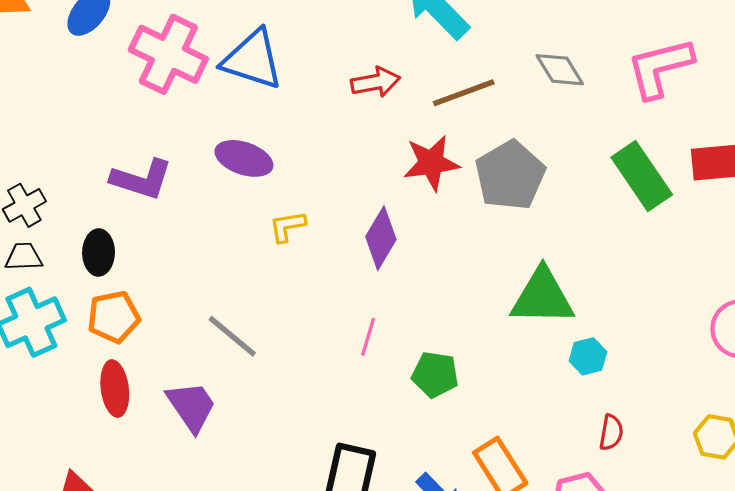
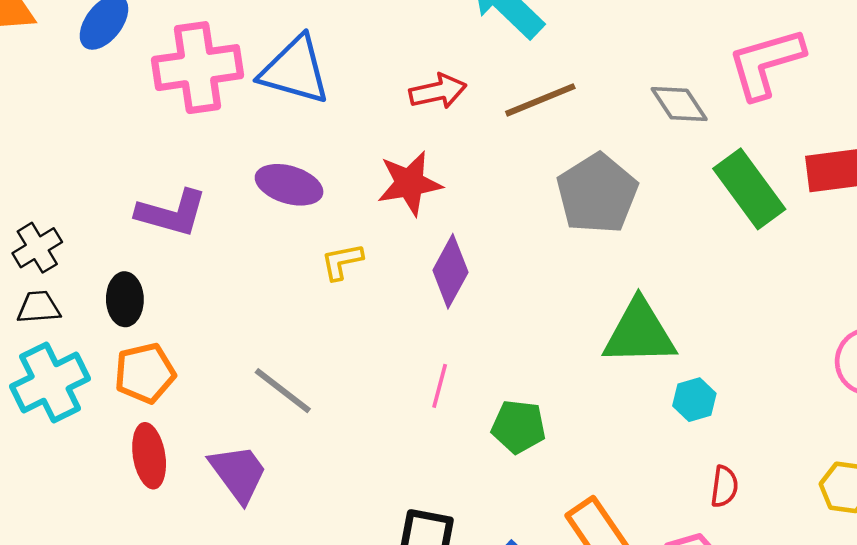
pink cross: (168, 54) -> (198, 68), turned -32
gray diamond: (560, 70) -> (679, 104), moved
red star: (431, 163) -> (409, 183), moved

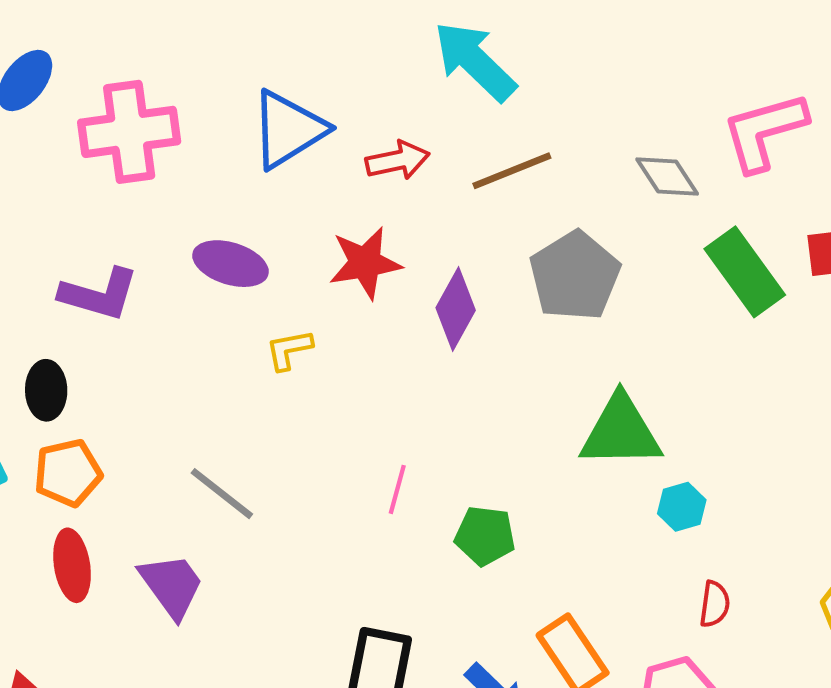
blue triangle: (295, 70) -> (288, 129), moved, turned -48
purple diamond: (450, 271) -> (456, 309), moved

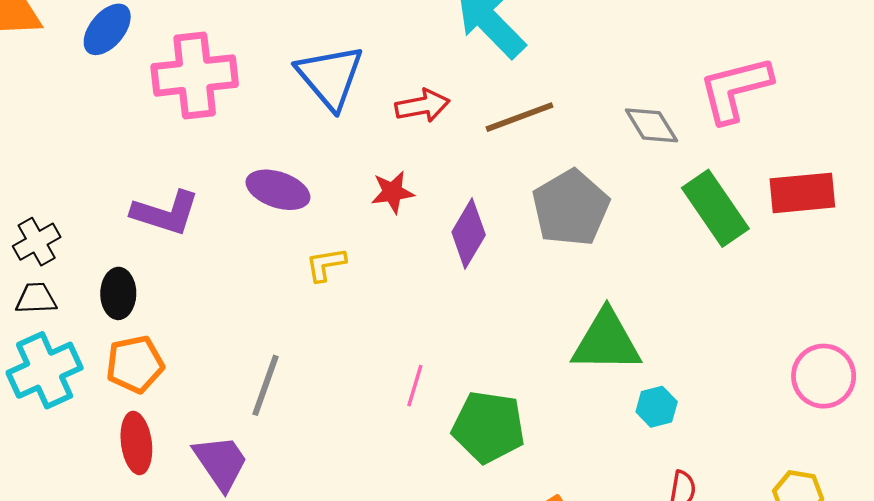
blue triangle: (288, 129) -> (330, 77), turned -40
red star: (365, 263) -> (393, 192), size x0.7
gray line: (222, 494) -> (266, 385), turned 70
green pentagon: (485, 536) -> (488, 427), size x1.4

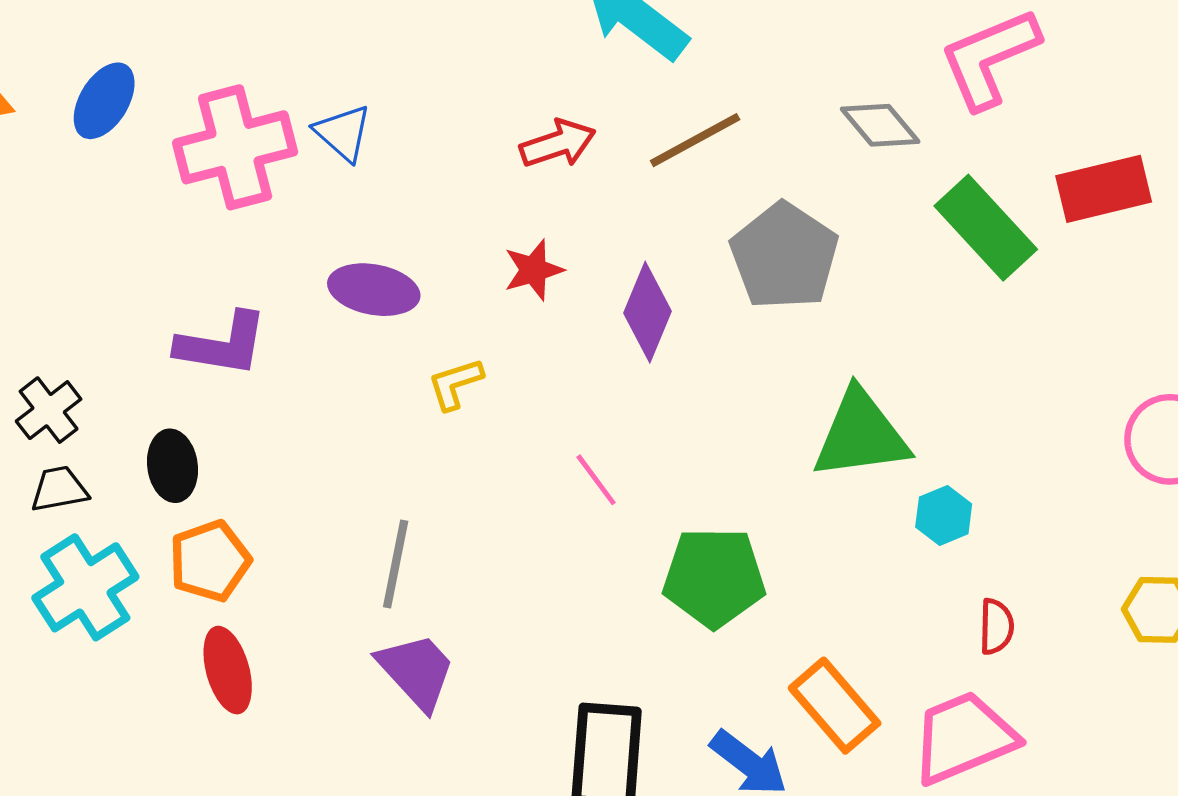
blue triangle: (330, 77) -> (343, 133), moved, size x0.6
pink line: (415, 386) -> (596, 480), moved, turned -45
purple trapezoid: (221, 462) -> (416, 671), moved

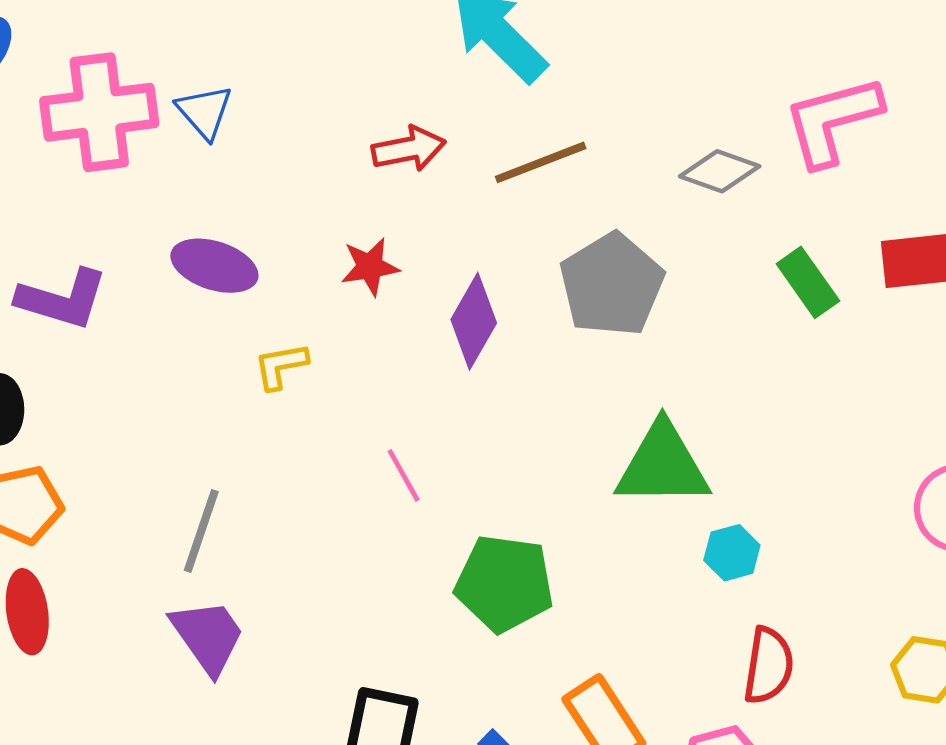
gray diamond: (880, 125) -> (720, 171), turned -38
green rectangle: (986, 228) -> (808, 282), size x0.7
red semicircle: (996, 627) -> (768, 666), size x1.4

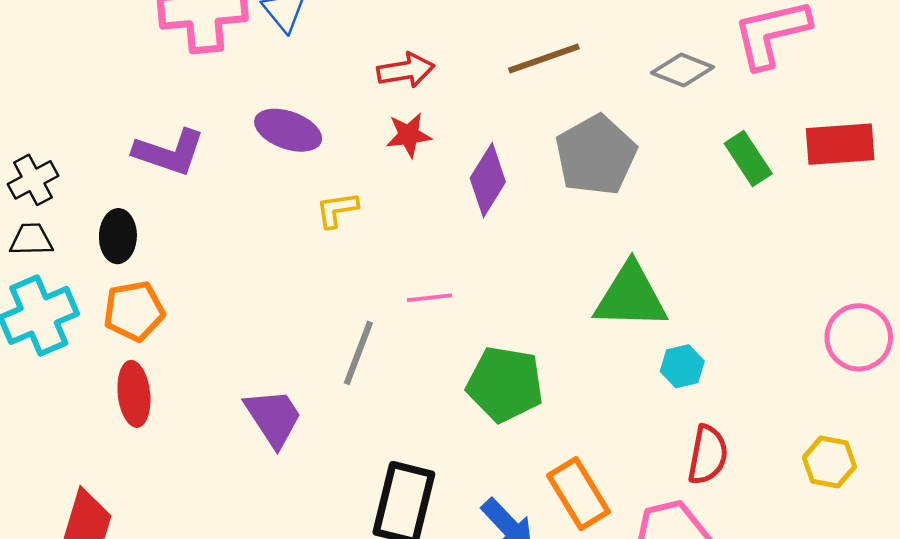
red arrow: (409, 149) -> (406, 70), moved
pink line: (404, 475) -> (429, 298), turned -69
gray line: (201, 531) -> (358, 353), moved

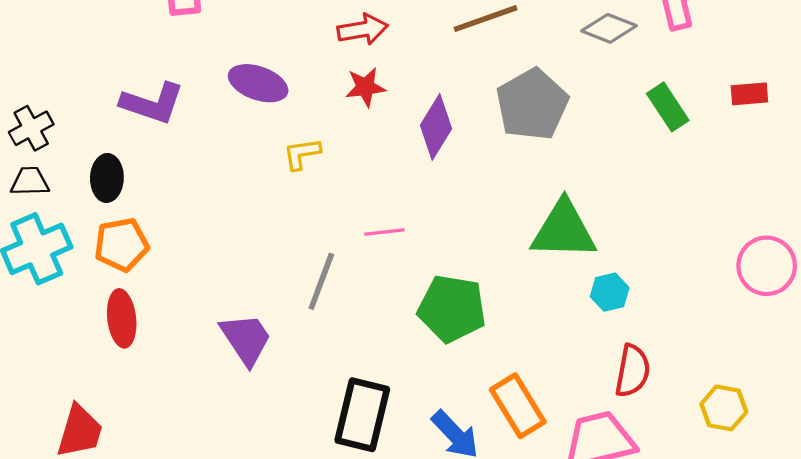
red rectangle: (840, 144) -> (749, 94), size x0.6
yellow hexagon: (829, 462) -> (724, 408), moved

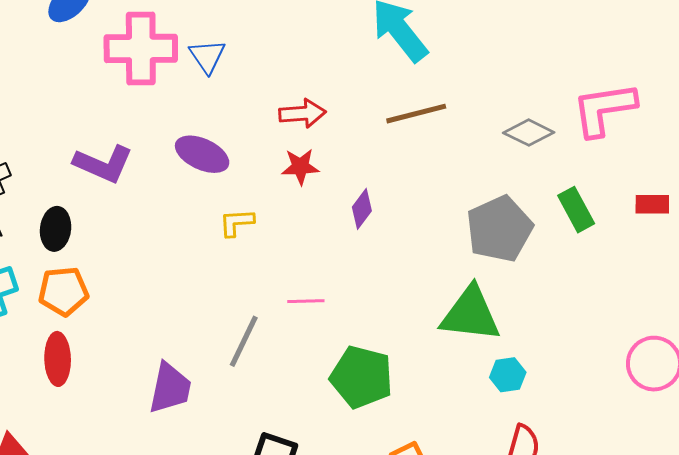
gray pentagon: (532, 104) -> (499, 229), moved
purple diamond: (436, 127) -> (362, 209), size x0.7
purple trapezoid: (246, 339) -> (170, 388), turned 40

